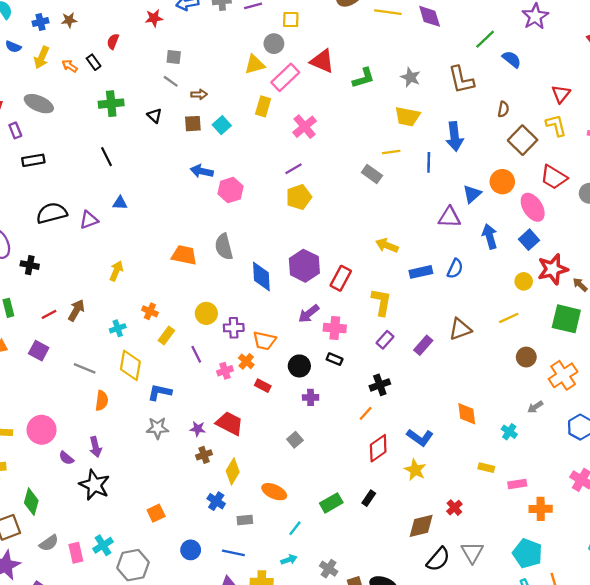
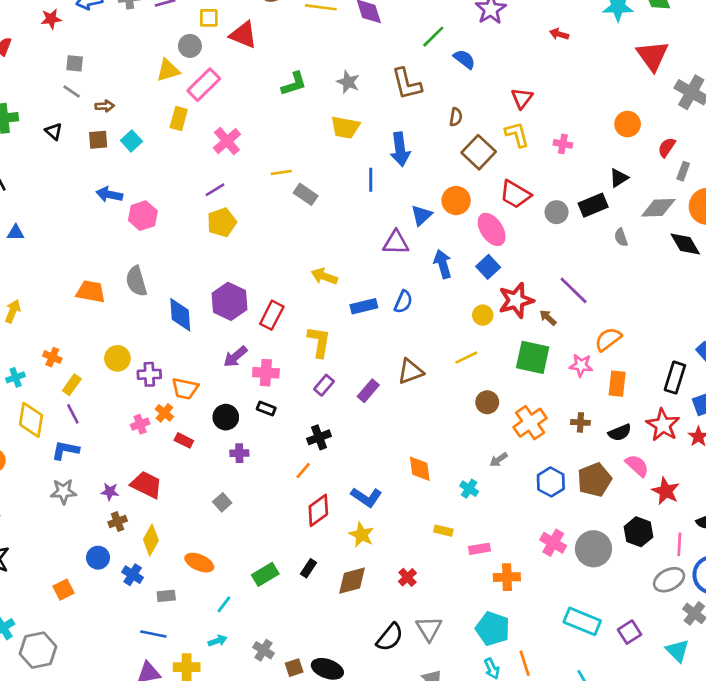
red triangle: (322, 61) -> (243, 35), moved
yellow line: (391, 152) -> (281, 172), moved
purple line: (196, 354) -> (73, 414), moved
brown diamond: (421, 526) -> (352, 581), moved
blue circle: (191, 550) -> (98, 558), moved

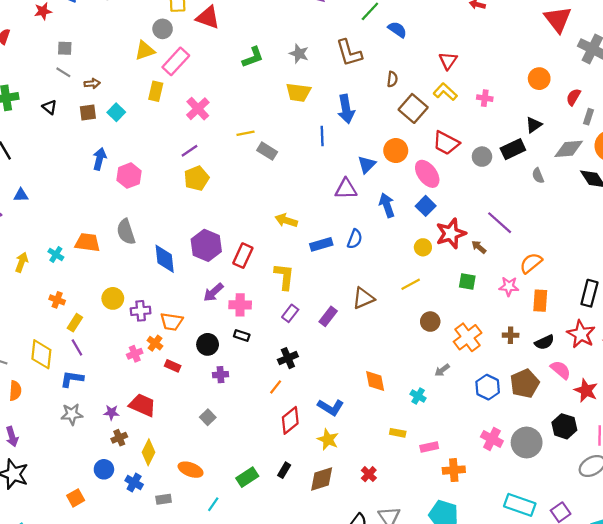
yellow L-shape: (517, 134) -> (445, 92), turned -30
blue arrow: (109, 195) -> (99, 159), turned 95
green square: (533, 357) -> (467, 282), size x0.6
cyan cross: (16, 377) -> (56, 254), moved, turned -35

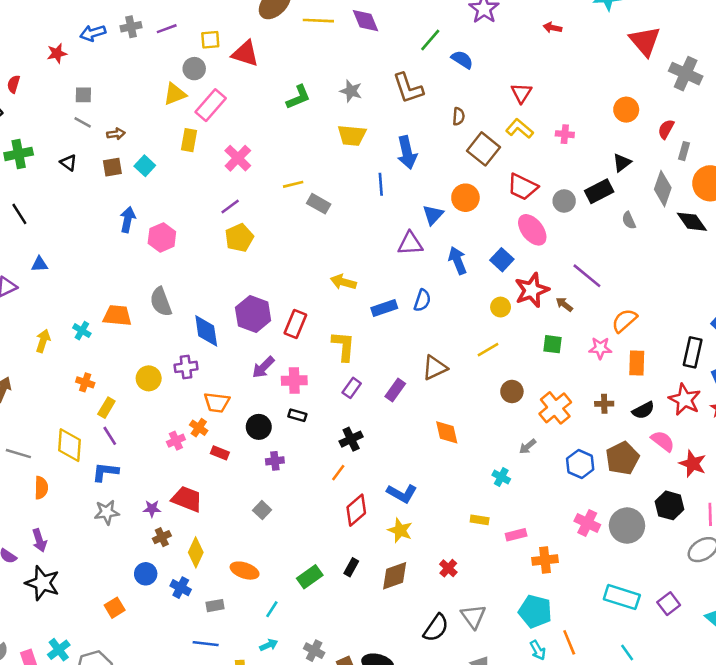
gray diamond: (569, 149) -> (663, 189), turned -64
pink ellipse: (427, 174) -> (532, 230), moved
purple cross: (141, 311) -> (186, 367), moved
orange diamond: (375, 381) -> (447, 432), moved

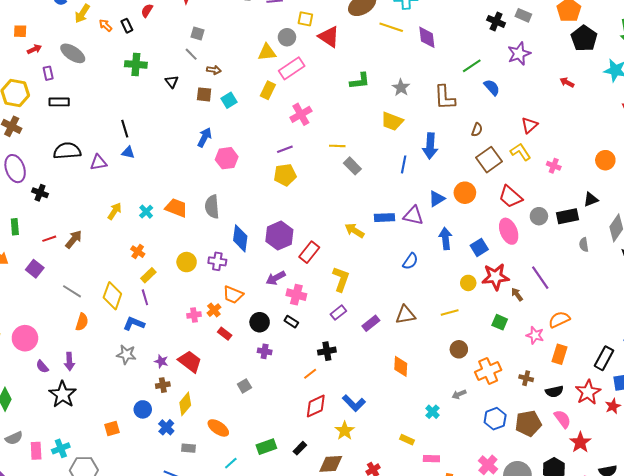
black line: (19, 214) -> (125, 129), moved
blue rectangle: (384, 308) -> (385, 218), moved

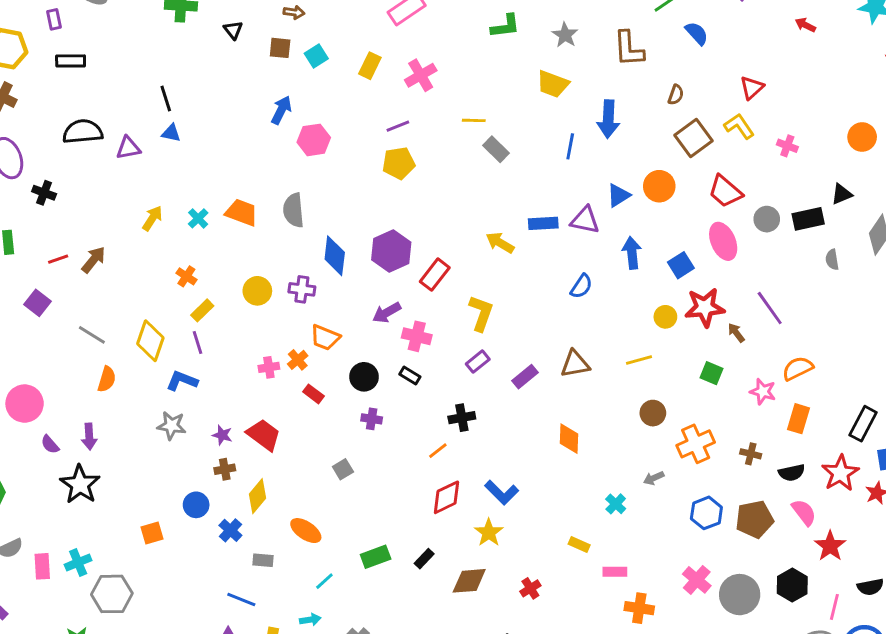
yellow rectangle: (268, 90) -> (370, 66), moved

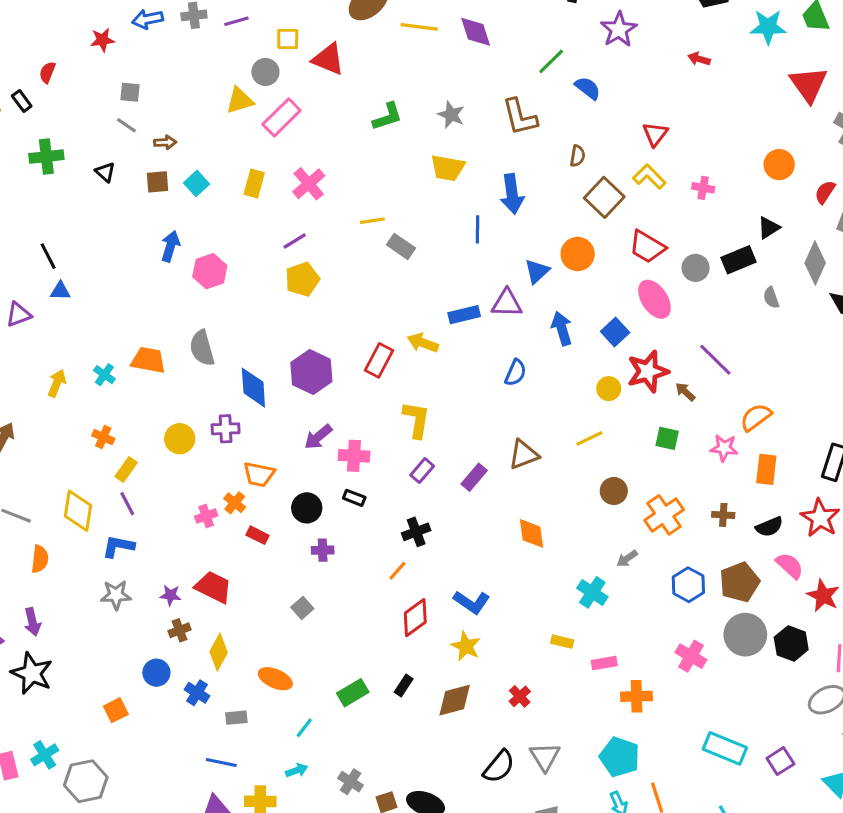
red rectangle: (435, 275) -> (379, 360), moved
cyan cross: (616, 504) -> (592, 592), size x1.4
gray circle: (740, 595) -> (745, 635), moved

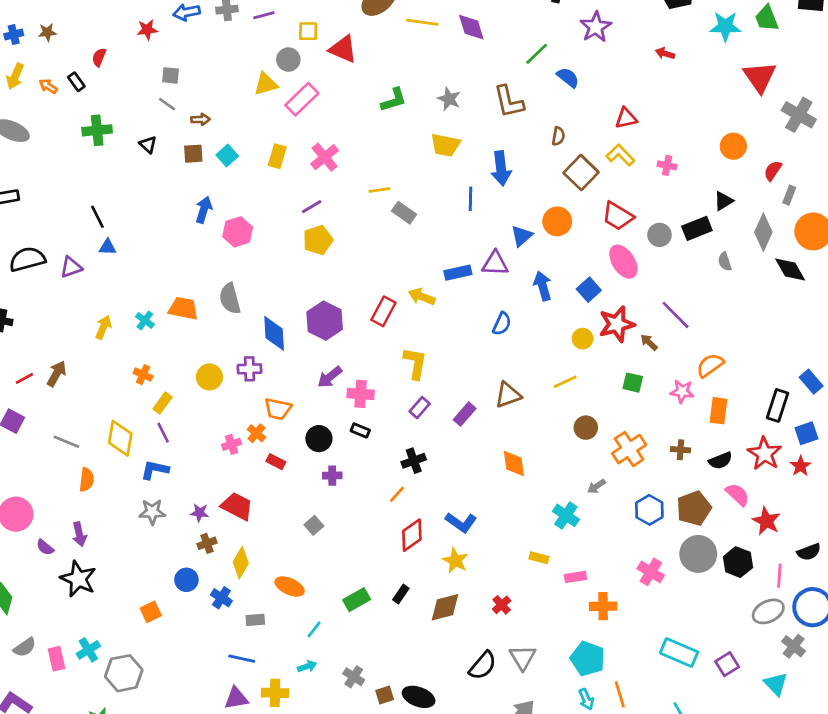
red triangle: (655, 134) -> (626, 118), turned 40

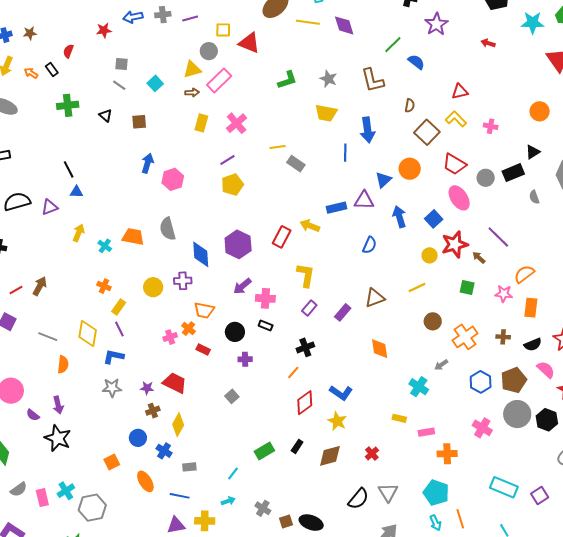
brown arrow: (200, 119) -> (192, 93), moved
cyan square: (227, 155) -> (155, 83), moved
yellow arrow: (103, 327) -> (79, 233), moved
orange ellipse: (290, 586) -> (145, 481), moved, turned 35

